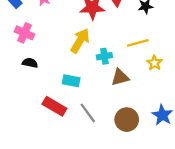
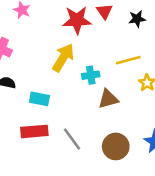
cyan rectangle: (71, 81) -> (39, 99), moved
red rectangle: (54, 106) -> (34, 131), turned -35

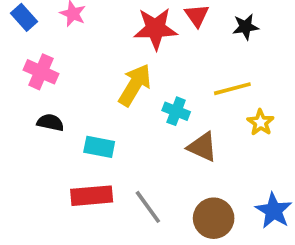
cyan cross: (91, 75) -> (176, 111), turned 30
brown triangle: (108, 99) -> (202, 147), turned 40

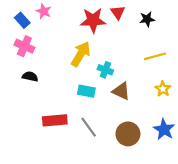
blue rectangle: (24, 17) -> (22, 20), moved
yellow line: (232, 89) -> (155, 56), moved
yellow star: (261, 122) -> (163, 89), moved
cyan rectangle: (99, 147) -> (86, 91), moved

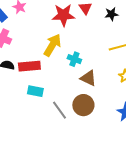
cyan rectangle: (86, 91) -> (35, 91), moved
red rectangle: (55, 120) -> (29, 66), moved
brown circle: (128, 134) -> (83, 105), moved

